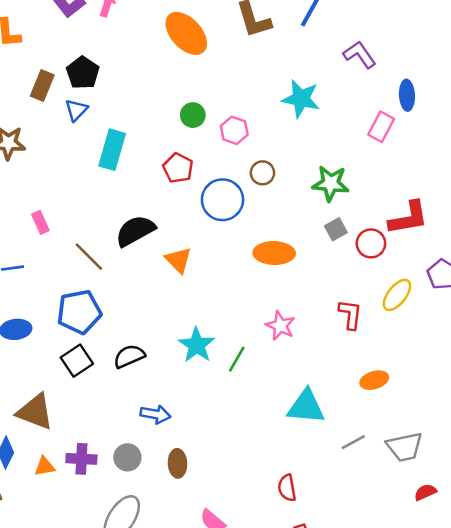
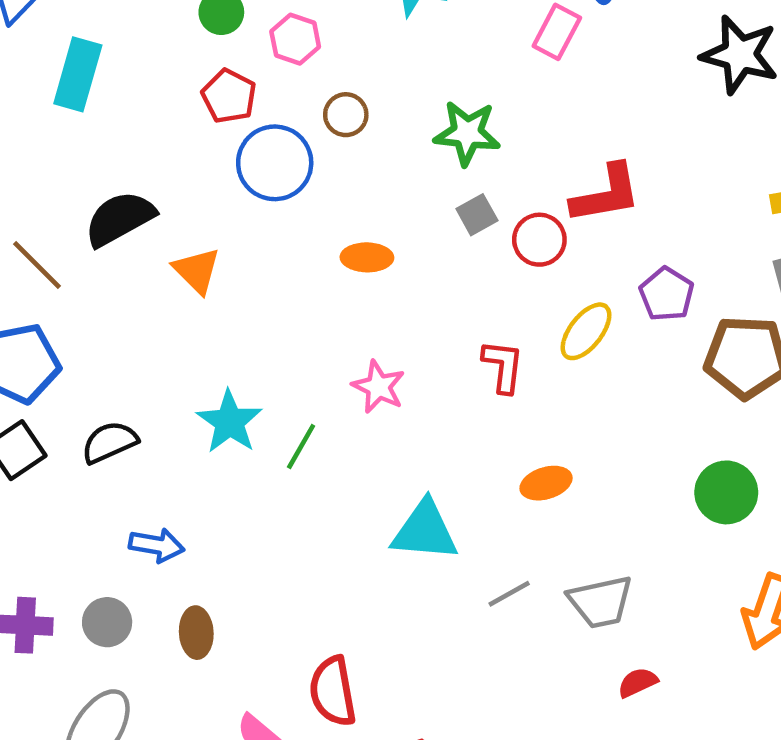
red pentagon: (178, 168) -> (229, 96), moved
orange ellipse: (274, 253) -> (367, 257), size x0.7
red semicircle: (287, 488) -> (333, 691), moved, size x1.4

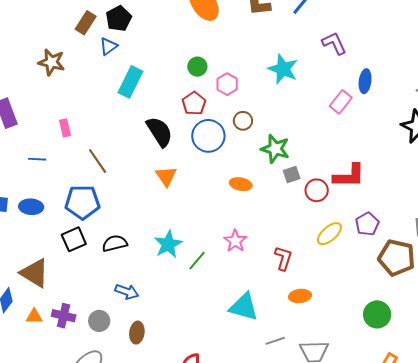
green star: (467, 133) -> (275, 149), moved
black semicircle: (120, 219) -> (159, 132), moved, turned 76
red L-shape: (503, 366) -> (283, 258), moved

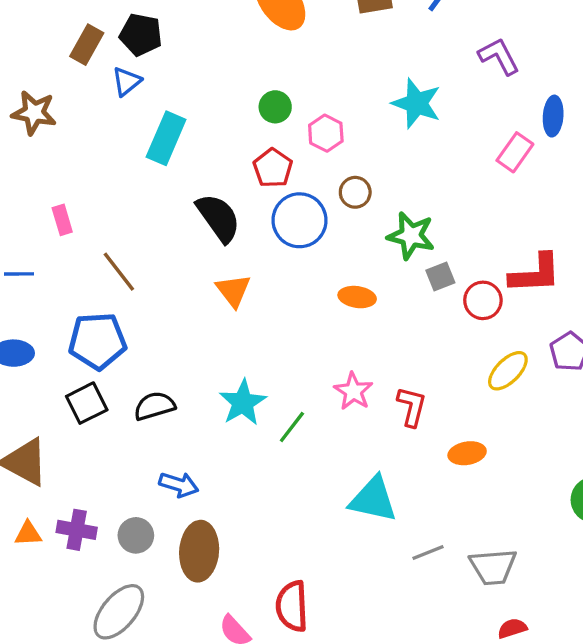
black pentagon: (119, 19) -> (141, 35), turned -30
red L-shape: (283, 258) -> (412, 407), moved
orange ellipse: (300, 296) -> (467, 453), moved
brown ellipse: (137, 333) -> (199, 551), size x1.6

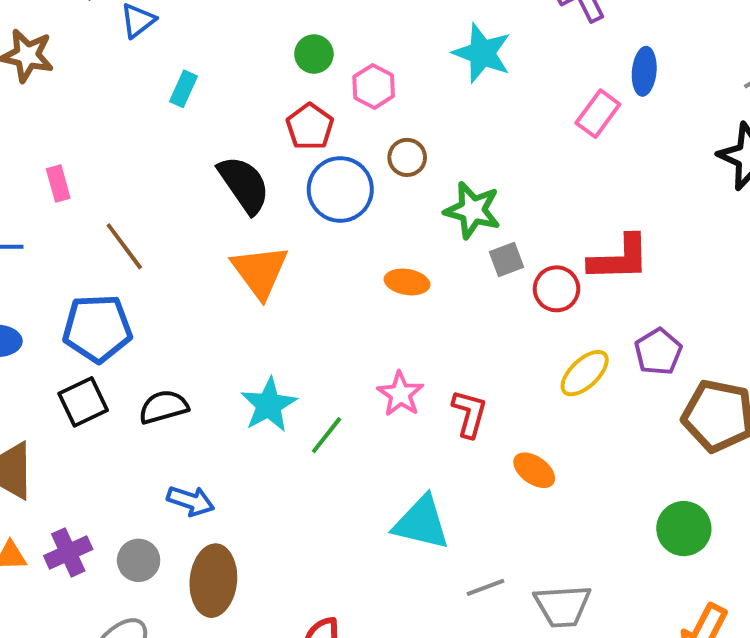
cyan rectangle: (166, 138) -> (184, 89), size x0.6
orange triangle: (233, 290) -> (260, 271), size x1.4
orange ellipse: (467, 453) -> (534, 470), turned 44
purple cross: (77, 530) -> (68, 552), turned -36

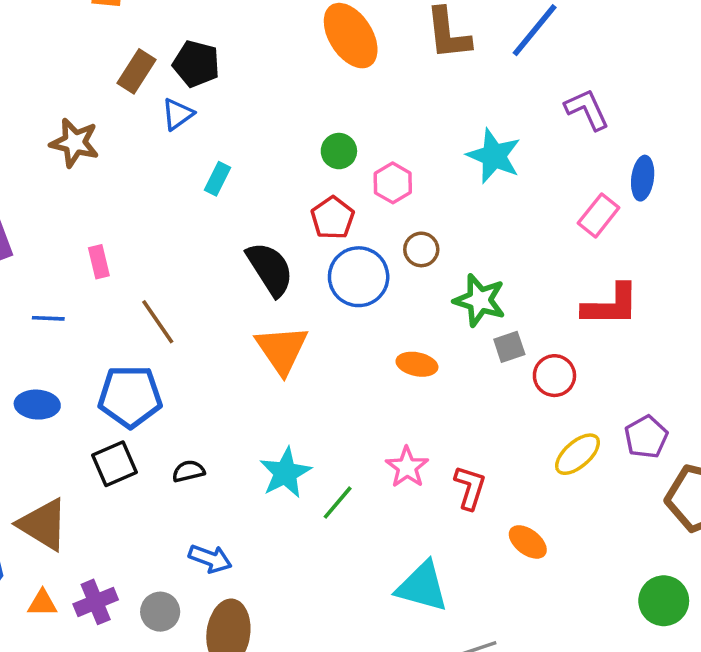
red L-shape: (619, 258) -> (611, 305), moved
black semicircle: (164, 407) -> (188, 471), size x0.7

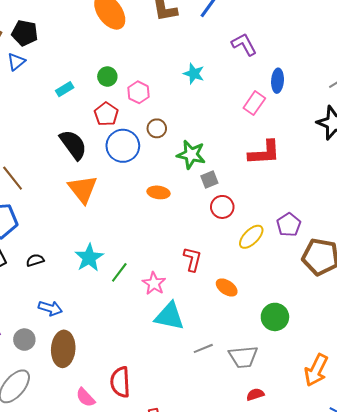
cyan star: (494, 156) -> (194, 74), size x0.7
cyan rectangle: (218, 179) -> (65, 89), moved, turned 36
red circle: (554, 376) -> (222, 207), moved
pink star: (407, 467) -> (154, 283), moved
green circle: (664, 601) -> (275, 317), moved

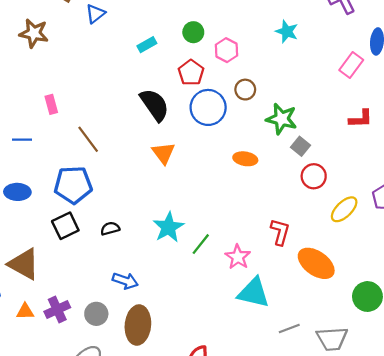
red L-shape: (264, 153) -> (361, 119), size x0.7
gray square: (209, 179) -> (301, 146), turned -30
orange triangle: (83, 189) -> (163, 153), size x0.7
orange ellipse: (227, 287) -> (316, 263), size x1.6

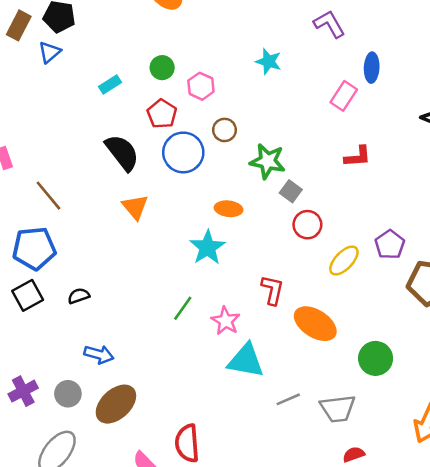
cyan star: (168, 227) -> (208, 247), moved
brown ellipse: (138, 325) -> (116, 404), turned 45

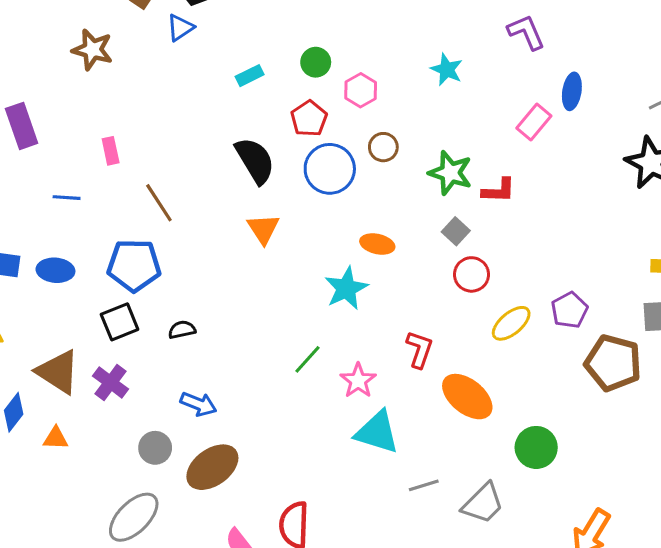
red L-shape: (358, 157) -> (499, 191), moved
green star: (268, 161) -> (450, 173), moved
purple cross: (23, 391) -> (111, 382), moved, turned -32
gray trapezoid: (338, 409) -> (483, 503), turned -45

